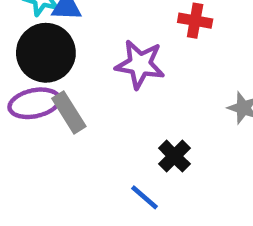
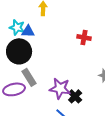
purple star: (140, 64) -> (60, 88), moved
purple ellipse: (34, 103) -> (14, 89), moved

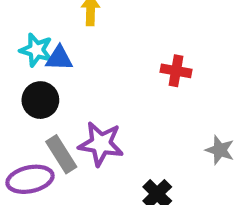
black circle: (19, 51) -> (40, 100), size x0.7
purple star: (60, 88) -> (101, 144), moved

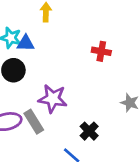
gray rectangle: (61, 154) -> (34, 122), moved

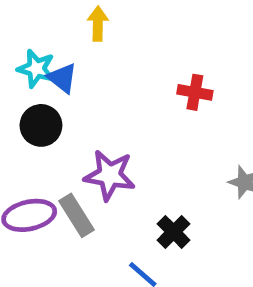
blue triangle: (26, 43) -> (62, 78), turned 36

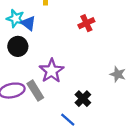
red cross: (195, 92) -> (86, 23), moved, turned -35
purple star: (110, 175) -> (52, 71), turned 30

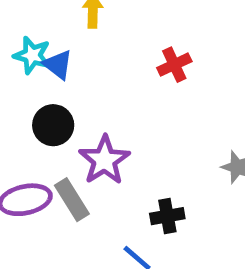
black circle: (18, 46) -> (53, 125), moved
black cross: (83, 99) -> (167, 216), turned 35

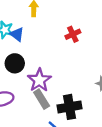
gray rectangle: (72, 200) -> (42, 99), moved
black cross: (167, 216) -> (69, 107), size x1.5

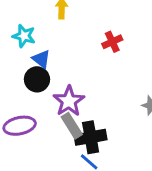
blue triangle: (17, 34) -> (41, 59), moved
black cross: (69, 107) -> (91, 137), moved

